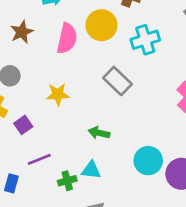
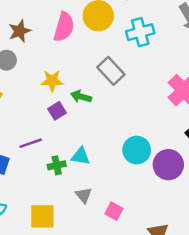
brown star: (22, 32) -> (20, 31), moved
purple square: (23, 125) -> (57, 111), moved
green arrow: (99, 133) -> (81, 97), moved

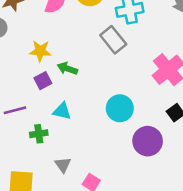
gray rectangle: (111, 71) -> (113, 40), moved
cyan circle: (137, 150) -> (120, 108), moved
cyan triangle: (81, 156) -> (62, 111), moved

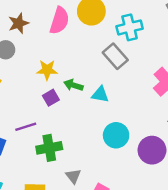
cyan circle: (120, 108) -> (116, 135), moved
cyan triangle: (62, 111) -> (100, 94), moved
green cross: (39, 134) -> (49, 148), size x1.5

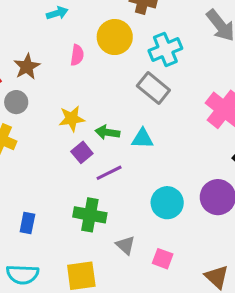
pink semicircle: (59, 21) -> (77, 55), size x0.6
purple line: (26, 127) -> (109, 173), moved
cyan circle: (116, 135) -> (167, 203), moved
green cross: (49, 148) -> (90, 215), turned 30

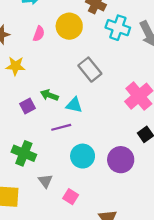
cyan cross: (165, 49) -> (118, 28), moved, turned 30
yellow star: (72, 119) -> (15, 66), moved
purple line: (109, 173) -> (61, 127), moved

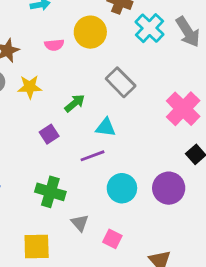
cyan cross: (118, 28) -> (149, 28), turned 30
pink semicircle: (39, 34) -> (54, 45), turned 70
green arrow: (49, 95) -> (75, 103), moved, turned 126

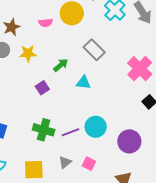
purple line: (93, 156) -> (70, 132), moved
purple circle: (169, 188) -> (129, 141), moved
gray triangle: (80, 223) -> (65, 162), moved, turned 32

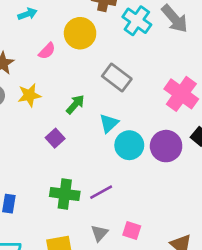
pink semicircle: (46, 23) -> (47, 51), turned -32
cyan triangle: (83, 83) -> (109, 123), turned -42
cyan circle: (96, 127) -> (129, 145), moved
purple circle: (129, 141) -> (166, 146), moved

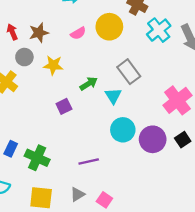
cyan triangle: (109, 123) -> (113, 96), moved, turned -36
green cross: (65, 194) -> (37, 158), moved

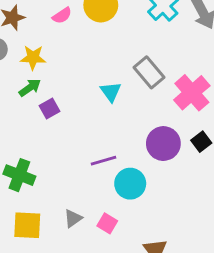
gray rectangle: (129, 72) -> (149, 72), moved
green arrow: (89, 84) -> (30, 88), moved
cyan circle: (123, 130) -> (130, 184), moved
purple line: (89, 161) -> (104, 161), moved

